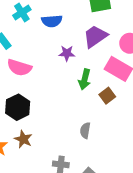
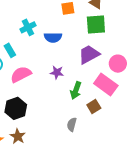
purple star: (67, 53) -> (57, 72), moved
pink semicircle: (19, 67) -> (21, 74), turned 130
gray semicircle: (85, 130) -> (72, 124), moved

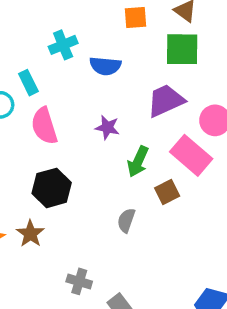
pink semicircle: (21, 74) -> (44, 126), turned -85
black hexagon: (16, 108) -> (52, 188), moved

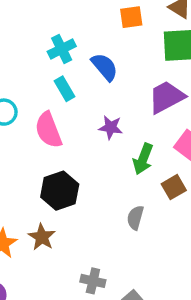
blue semicircle: (105, 66) -> (105, 67), turned -132
cyan rectangle: (28, 83) -> (65, 89), moved

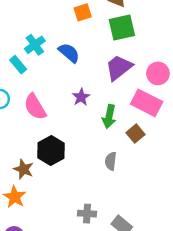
cyan rectangle: (65, 89) -> (18, 65), moved
purple star: (111, 127) -> (81, 97), turned -30
brown star: (42, 237) -> (24, 169), moved

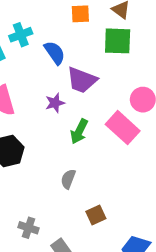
purple trapezoid: (119, 68) -> (82, 80), moved, turned -136
brown square: (135, 134) -> (96, 215), moved

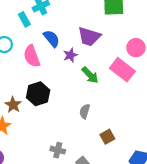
blue semicircle: (55, 53) -> (52, 39), moved
green arrow: (79, 131) -> (90, 75), turned -66

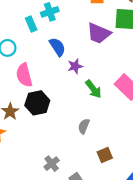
purple trapezoid: (89, 37) -> (99, 33), moved
pink semicircle: (32, 56) -> (24, 75), moved
gray cross: (58, 150) -> (52, 164), turned 32

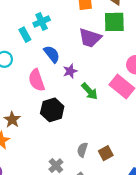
pink semicircle: (24, 75) -> (37, 80), moved
black hexagon: (37, 103) -> (52, 110), moved
gray semicircle: (84, 126) -> (82, 150), moved

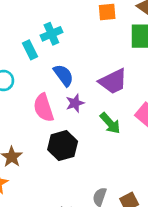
purple trapezoid: (90, 38) -> (113, 81), moved, turned -45
purple star: (70, 71) -> (75, 103), moved

